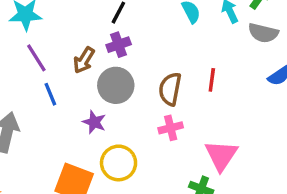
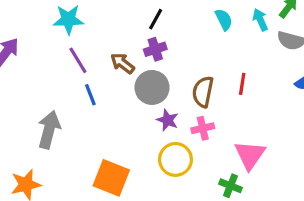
brown arrow: (84, 60) -> (122, 63), turned 95
purple star: (94, 122) -> (168, 120), moved
yellow circle: (119, 163) -> (175, 159), moved

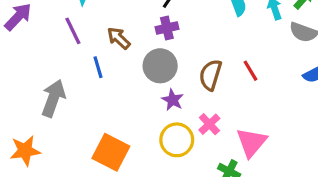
purple line: (78, 60) -> (73, 31), moved
brown arrow: (122, 63) -> (119, 38), moved
red line: (242, 84) -> (250, 71), turned -45
pink cross: (203, 128) -> (209, 124), moved, turned -35

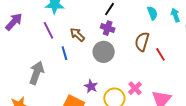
purple cross: (167, 28) -> (108, 28), turned 32
brown semicircle: (210, 75) -> (142, 42), moved
purple star: (173, 100) -> (91, 86), moved

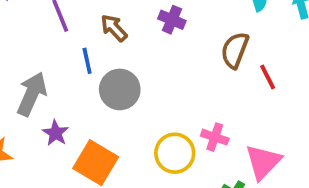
gray circle: (104, 52) -> (120, 89), moved
purple star: (91, 86) -> (56, 133), moved
pink cross: (135, 88) -> (215, 137), turned -32

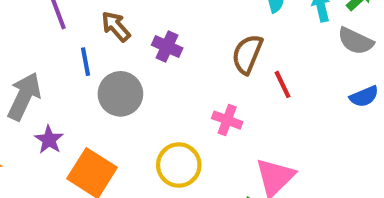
purple cross: (172, 20) -> (167, 47), moved
pink cross: (215, 137) -> (227, 120), moved

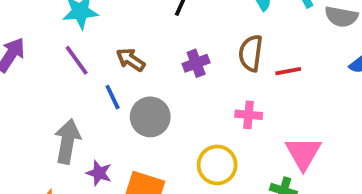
purple cross: (167, 47) -> (196, 63), moved, turned -30
red line: (282, 84) -> (288, 71), turned -60

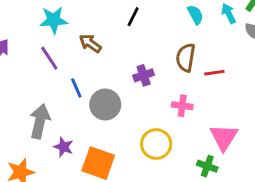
brown arrow: (131, 60) -> (90, 43), moved
purple cross: (196, 63) -> (144, 75), moved

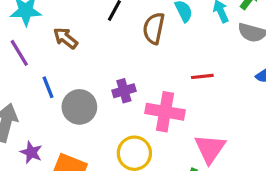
brown semicircle: (186, 58) -> (154, 28), moved
purple cross: (144, 75) -> (124, 91), moved
pink cross: (182, 106) -> (165, 112), size x1.6

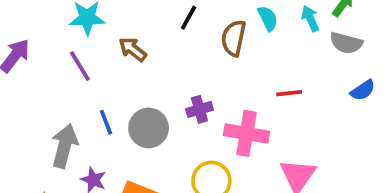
blue line: (48, 87) -> (106, 122), moved

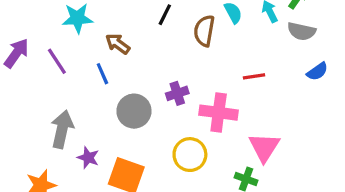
purple line: (80, 66) -> (57, 61), moved
blue line: (106, 122) -> (102, 74), moved

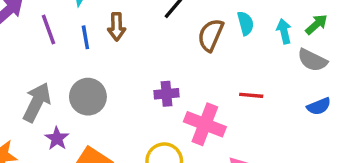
brown arrow: (118, 44) -> (117, 27), turned -140
blue line: (102, 74) -> (85, 37), moved
gray circle: (134, 111) -> (88, 97), moved

